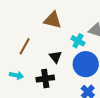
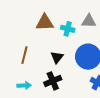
cyan cross: (78, 41) -> (68, 29), moved
black triangle: (55, 57) -> (57, 57), turned 32

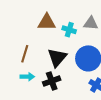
black triangle: (57, 57) -> (57, 58), size x1.5
cyan arrow: (24, 85) -> (27, 77), moved

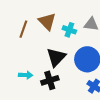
brown triangle: (47, 22) -> (47, 21), turned 42
brown line: (25, 54) -> (23, 29), moved

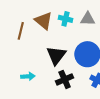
cyan cross: (69, 30) -> (66, 19), moved
black cross: (50, 80) -> (65, 79), moved

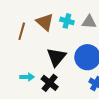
black cross: (65, 79) -> (50, 83), moved, turned -30

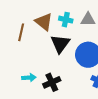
black triangle: (56, 57) -> (60, 44), moved
black cross: (50, 83) -> (52, 82), turned 30

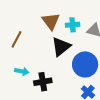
cyan cross: (66, 20) -> (73, 25), turned -32
brown line: (21, 32) -> (16, 39), moved

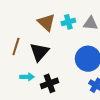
black triangle: (61, 47) -> (39, 52), moved

